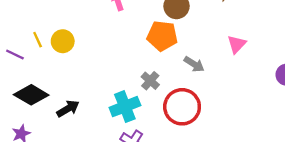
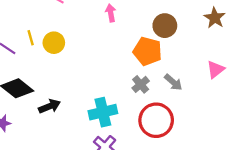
gray cross: (150, 81) -> (141, 84), moved

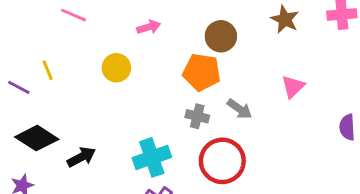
pink arrow: (111, 13) -> (149, 27), turned 90
yellow circle: (54, 43) -> (116, 68), moved
gray cross: (141, 84) -> (197, 116), turned -30

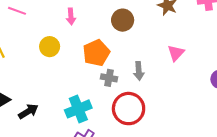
pink arrow: (149, 27) -> (71, 16), turned 105
orange pentagon: (202, 72) -> (96, 53), moved, turned -30
gray arrow: (240, 109) -> (139, 71), turned 54

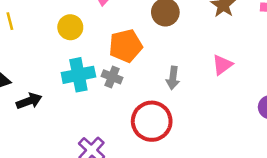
gray cross: (109, 78) -> (112, 77), moved
cyan cross: (78, 109) -> (78, 75), moved

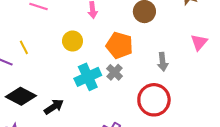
orange pentagon: (126, 46) -> (119, 45), turned -30
gray cross: (112, 77) -> (115, 72), turned 35

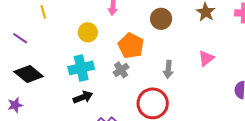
yellow line: (24, 47) -> (43, 12), moved
cyan cross: (88, 77) -> (81, 68), moved
black arrow: (54, 107) -> (83, 97), moved

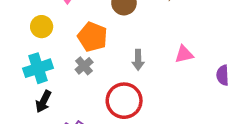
pink triangle: (206, 58) -> (184, 54), moved, turned 30
black arrow: (83, 97) -> (43, 101), turned 144

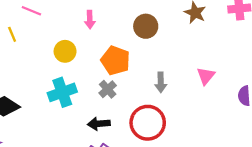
pink triangle: (184, 54) -> (206, 76), turned -36
black arrow: (43, 101) -> (99, 124), moved, turned 60

